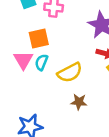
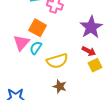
orange square: (39, 38) -> (38, 28), turned 30

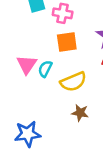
orange square: (38, 28) -> (67, 42), moved, turned -30

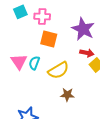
orange square: (67, 42) -> (49, 39), turned 30

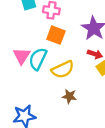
cyan semicircle: (34, 63) -> (38, 59), size x1.5

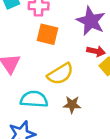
cyan semicircle: (38, 59) -> (34, 99), moved, turned 75

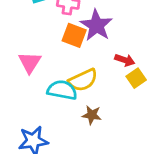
purple star: (91, 21) -> (96, 25), moved
cyan semicircle: (34, 99) -> (62, 90), moved

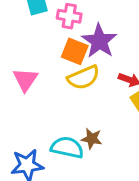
yellow semicircle: (83, 80) -> (83, 77), moved
cyan semicircle: (62, 90) -> (67, 147), moved

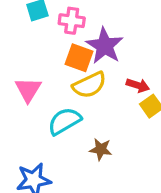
cyan semicircle: (67, 147) -> (64, 121), moved, turned -40

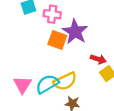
yellow semicircle: (89, 85) -> (65, 81), moved
pink triangle: (28, 90) -> (22, 85), moved

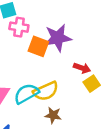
pink cross: (52, 14) -> (19, 27), moved
purple star: (75, 32) -> (58, 38), turned 30

